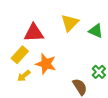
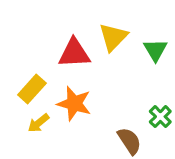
green triangle: (96, 31) -> (155, 50), turned 35
red triangle: (34, 33) -> (74, 53), moved

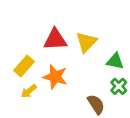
yellow triangle: (113, 37) -> (86, 42), moved
green triangle: (155, 50) -> (115, 61), moved, turned -48

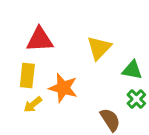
red triangle: (55, 40) -> (40, 40), moved
yellow rectangle: (24, 66) -> (27, 76), turned -36

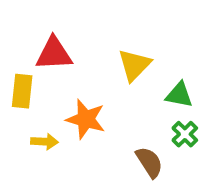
yellow rectangle: (27, 76) -> (22, 91), moved
yellow arrow: (33, 105) -> (45, 142), turned -138

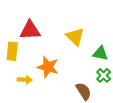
yellow triangle: (134, 65) -> (75, 37), turned -30

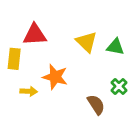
green triangle: (100, 53) -> (115, 47), moved

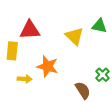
green triangle: (115, 47) -> (99, 26), moved

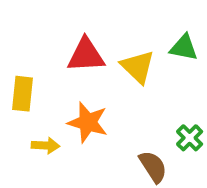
red triangle: (30, 30) -> (86, 55), moved

